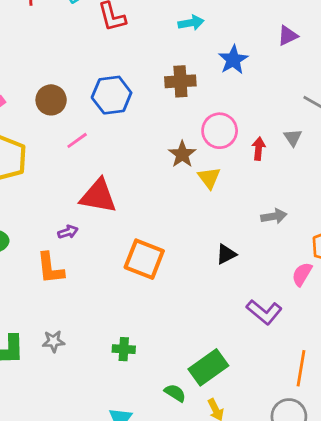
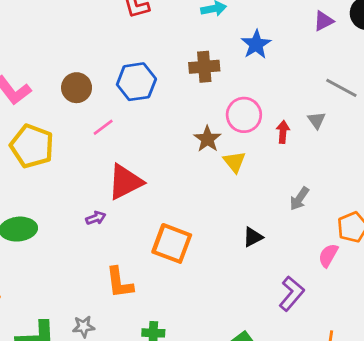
purple triangle: (288, 36) -> (324, 21), moved
red triangle: (98, 196) -> (125, 182), turned -36
gray arrow: (274, 216) -> (299, 199), turned 135
orange L-shape: (50, 268) -> (119, 283), moved
purple L-shape: (264, 312) -> (292, 294), turned -88

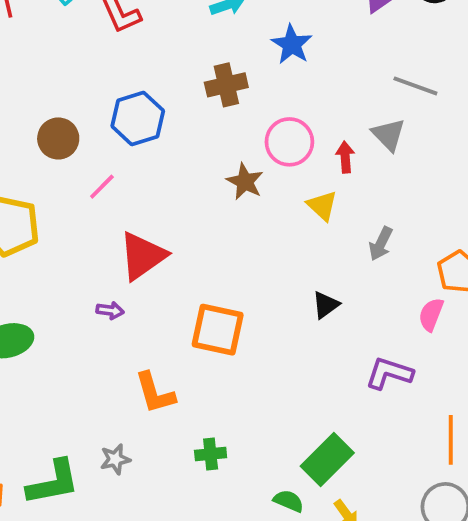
gray triangle: (317, 120) -> (388, 135), size x1.4
yellow triangle: (234, 162) -> (322, 206), moved
purple arrow: (96, 218) -> (110, 310), turned 36
purple L-shape: (292, 294) -> (389, 373), turned -104

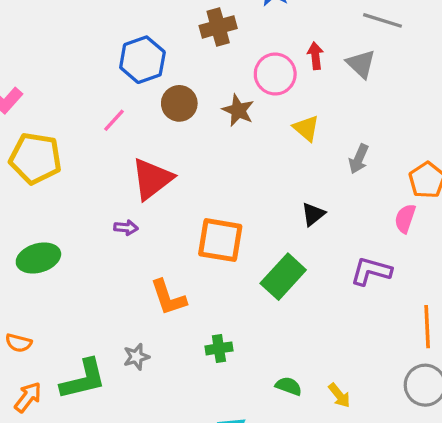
brown circle: (58, 138) -> (179, 103), moved
red arrow: (345, 157) -> (315, 56), moved
green rectangle: (327, 459) -> (283, 277), moved

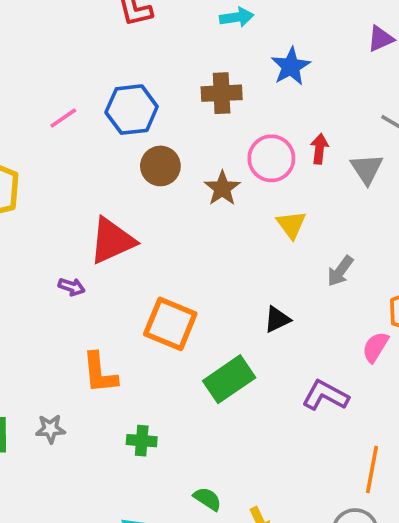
pink line: (114, 120) -> (63, 118), moved

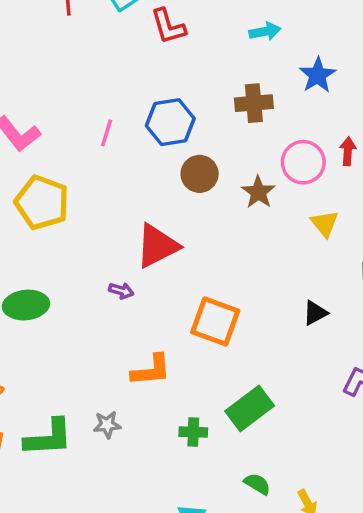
pink line: (63, 118) -> (107, 133), turned -36
orange L-shape: (100, 373) -> (151, 370), turned -87
green rectangle: (229, 379) -> (250, 408), moved

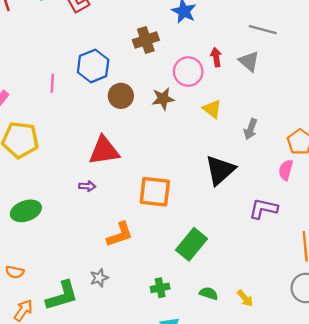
brown star: (258, 192) -> (163, 99), turned -30
red triangle: (157, 246) -> (104, 151), turned 32
black triangle: (315, 313) -> (220, 170), size x1.8
green cross: (193, 432) -> (160, 288), moved

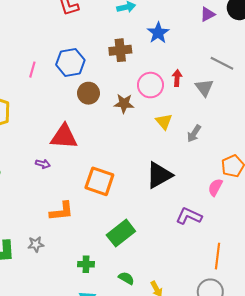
gray arrow: (251, 129) -> (194, 134), moved

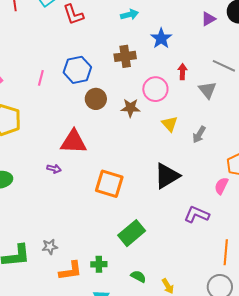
red arrow: (177, 78) -> (182, 72), moved
orange L-shape: (62, 211) -> (71, 271), moved

